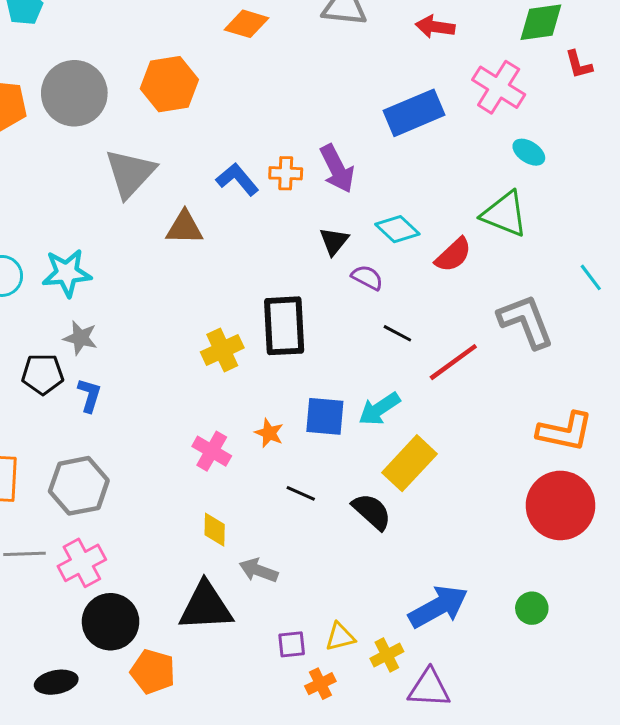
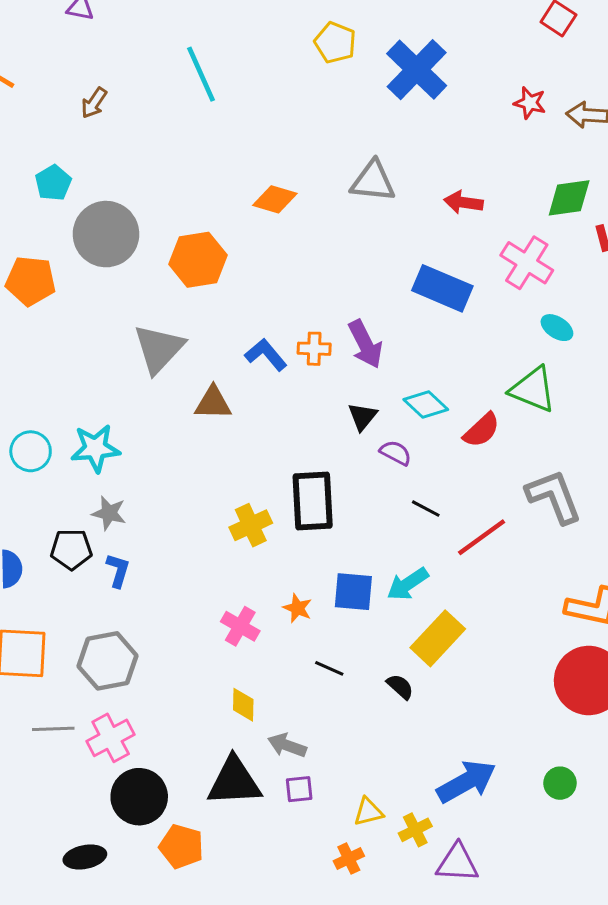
gray circle: (74, 93) -> (106, 234), moved
blue rectangle: (414, 113) -> (442, 288), turned 46
black semicircle: (372, 512) -> (400, 687), size x0.7
purple square: (292, 644) -> (299, 789), moved

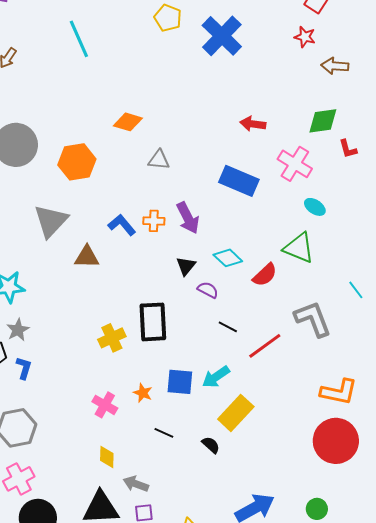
red star: (530, 103) -> (305, 37), moved
gray triangle: (373, 181) -> (159, 160), moved, size x0.7
gray star: (109, 513) -> (18, 330), turned 30

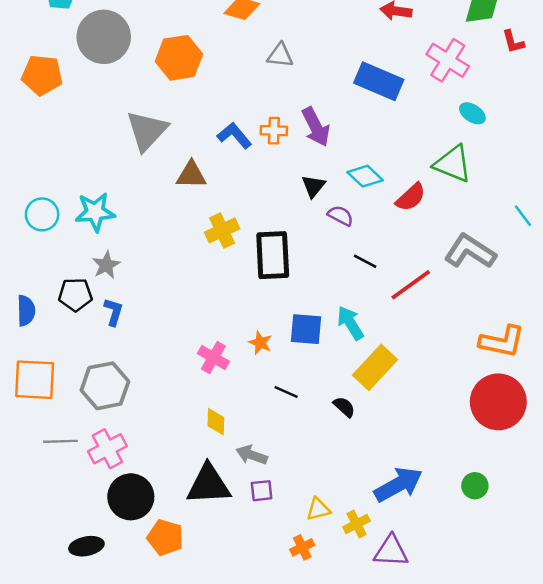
gray L-shape: (313, 319) -> (470, 251), turned -36
yellow cross: (112, 338) -> (222, 230), moved
cyan arrow: (216, 377) -> (350, 323), turned 92

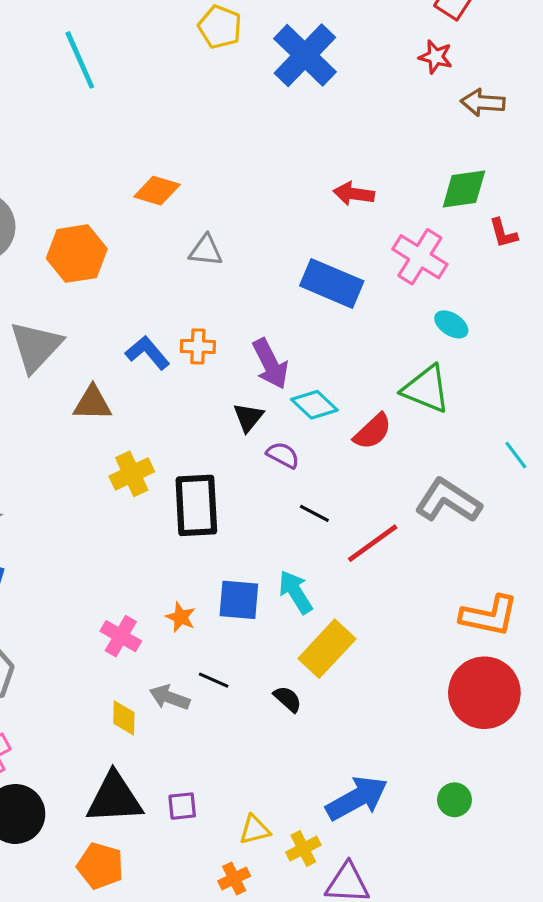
purple arrow: (316, 127) -> (270, 364), moved
gray arrow: (252, 455) -> (170, 697), moved
orange pentagon: (165, 538) -> (100, 866), moved

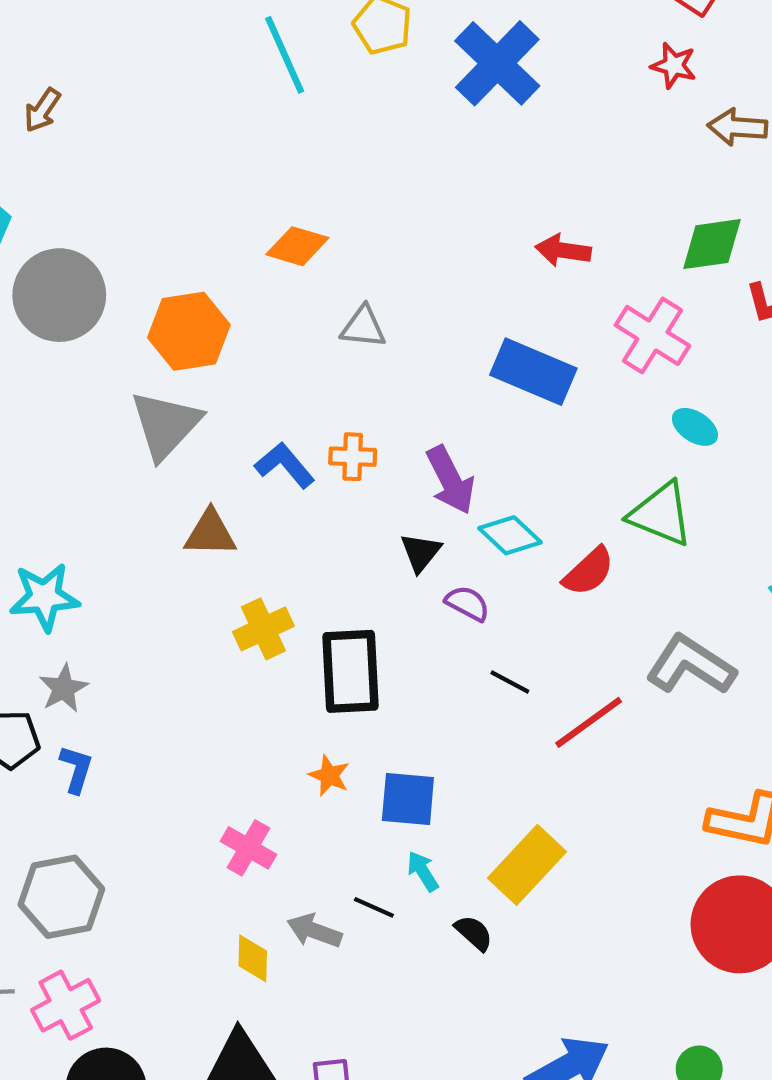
cyan line: (80, 60) -> (285, 55), moved
gray triangle: (36, 346) -> (166, 425), moved
cyan arrow: (295, 592) -> (423, 871), moved, size x0.7
orange star: (181, 617) -> (329, 776), moved

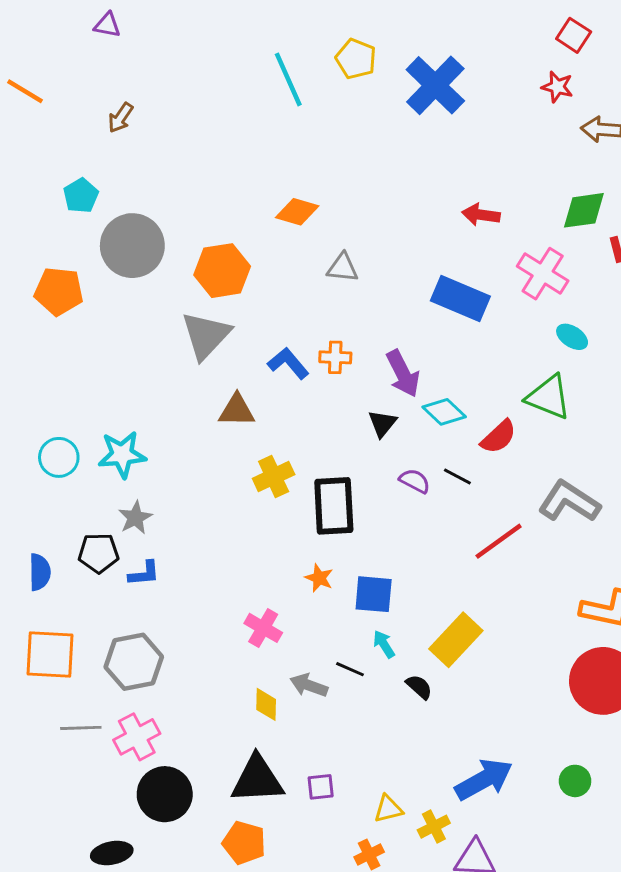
purple semicircle: (467, 603) -> (415, 481), moved
black line: (510, 682) -> (457, 477), moved
blue L-shape: (76, 769) -> (144, 574), turned 68

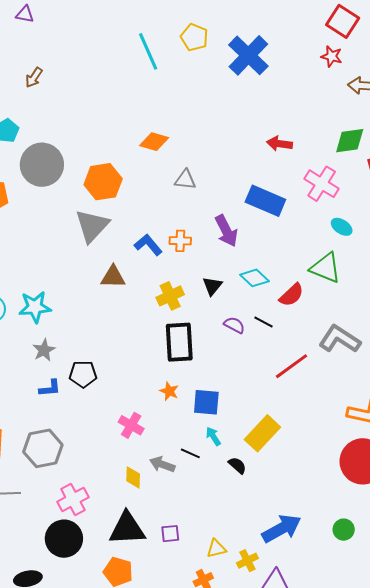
red square: (574, 35) -> (343, 21), size x1.4
purple arrow: (403, 374) -> (226, 231), moved
yellow cross: (274, 477) -> (170, 296), moved
black pentagon: (99, 553) -> (83, 374), moved
pink cross: (137, 737) -> (73, 499), moved

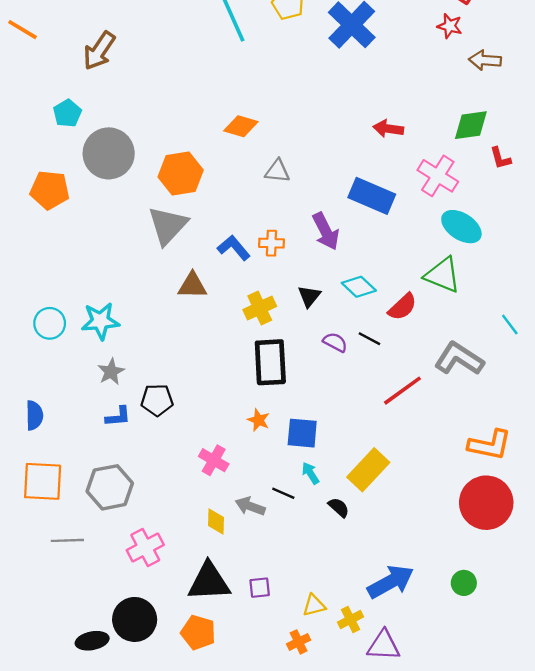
brown arrow: (34, 77) -> (99, 51), size x1.6
cyan ellipse: (342, 227) -> (461, 227), size x1.6
black circle: (64, 539) -> (135, 619), moved

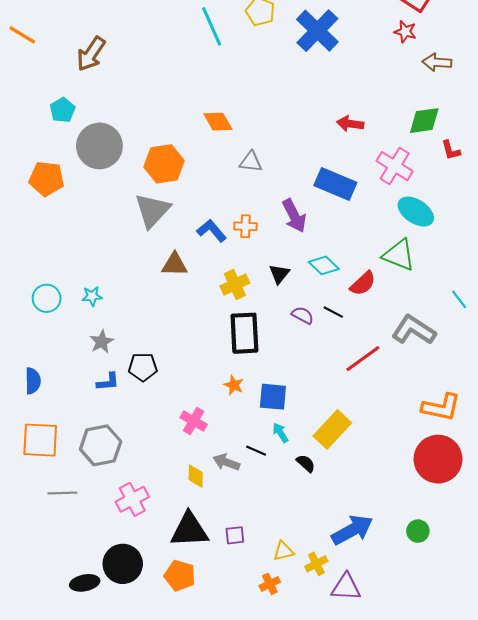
orange diamond: (241, 126) -> (218, 122), turned 44
cyan star: (100, 321) -> (92, 296), size x0.6

